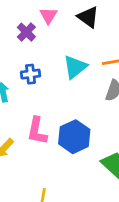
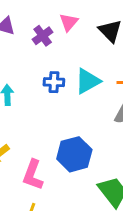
blue cross: (31, 74) -> (54, 82), moved
pink L-shape: (37, 131) -> (33, 175), moved

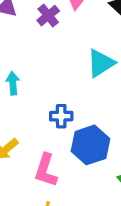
blue cross: (54, 82) -> (61, 116), moved

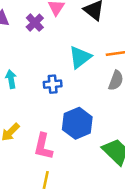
blue cross: (61, 116) -> (53, 84), moved

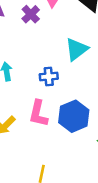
pink L-shape: (43, 146) -> (38, 114), moved

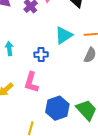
blue hexagon: (74, 116) -> (57, 108), moved

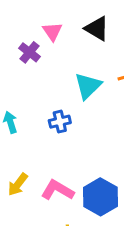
pink L-shape: (31, 82) -> (57, 190), moved, turned 115

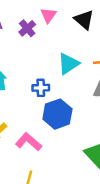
blue hexagon: (100, 197) -> (57, 114), moved

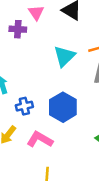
purple cross: (27, 28) -> (18, 29), turned -35
blue cross: (41, 88) -> (24, 106), moved

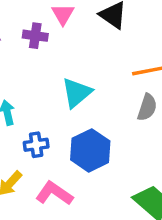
cyan triangle: (64, 56) -> (77, 93), moved

